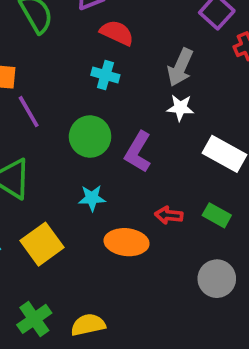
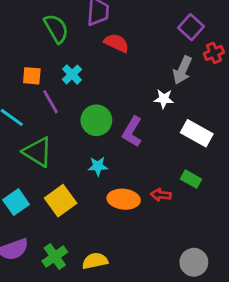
gray arrow: (180, 67) -> (182, 70), moved
cyan cross: (105, 75) -> (72, 74), moved, turned 30
red arrow: (169, 215) -> (161, 195), moved
gray circle: (217, 279) -> (194, 262), moved

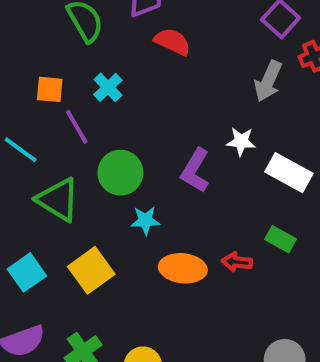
white star: (164, 99) -> (241, 141), moved
green circle: (96, 120) -> (120, 173), moved

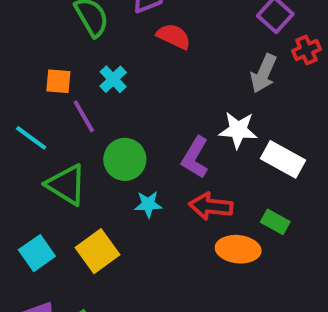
white star: (241, 141) -> (238, 130), size x1.4
red arrow: (237, 262) -> (211, 206), moved, size x1.5
orange ellipse: (183, 268) -> (238, 249), moved

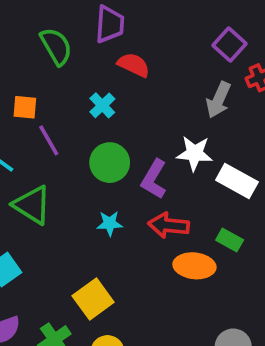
cyan cross: (113, 79) -> (102, 105), moved
green circle: (125, 159) -> (110, 163), moved
yellow square: (98, 251) -> (93, 299), moved

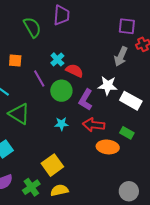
purple square: (230, 45) -> (127, 26), turned -36
red semicircle: (134, 65) -> (75, 71), moved
purple line: (49, 140) -> (39, 79), moved

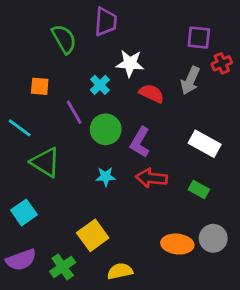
red semicircle: (75, 71) -> (152, 93), moved
white star: (108, 86) -> (130, 63), moved
orange ellipse: (108, 147) -> (177, 244), moved
yellow semicircle: (59, 190) -> (120, 271), moved
gray circle: (129, 191) -> (213, 238), moved

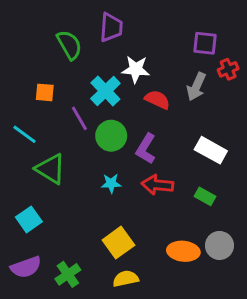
cyan cross: (100, 85) -> (105, 91), size x1.5
yellow square: (93, 235) -> (118, 243), moved

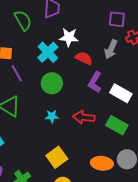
purple line: (79, 118) -> (17, 73), moved
purple L-shape: (146, 149) -> (95, 82), moved
green rectangle: (205, 196) -> (117, 125), size x1.5

